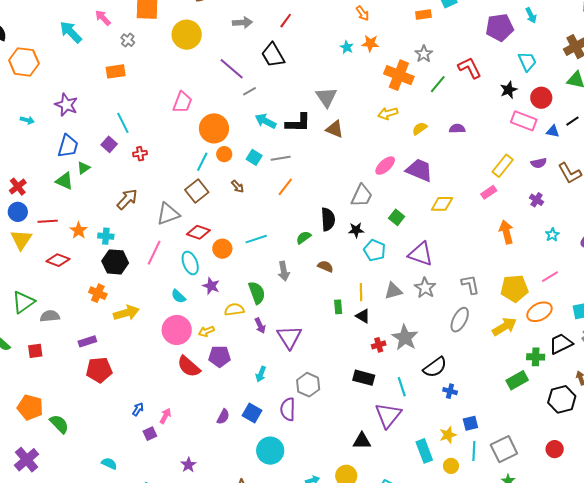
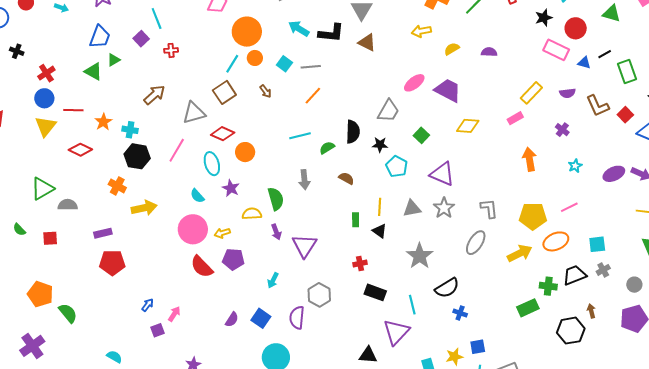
cyan line: (256, 239) -> (300, 136), moved
red cross: (379, 345) -> (360, 264), moved

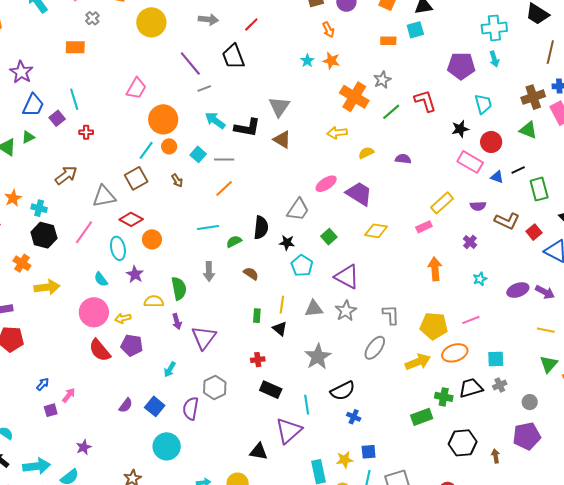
blue trapezoid: (100, 37) -> (33, 105), moved
brown L-shape: (598, 106) -> (507, 221), turned -45
brown arrow: (591, 311) -> (496, 456), moved

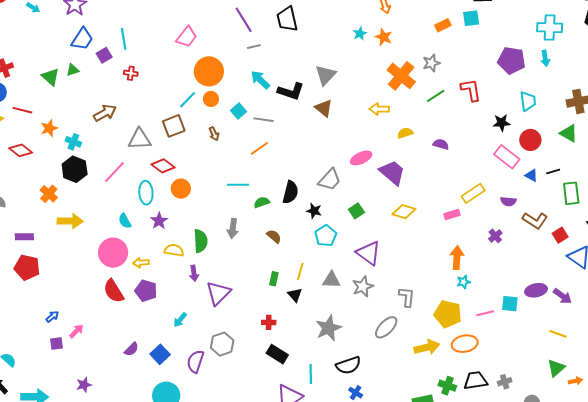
orange rectangle: (388, 41) -> (443, 25), turned -35
cyan star: (480, 279) -> (463, 282), moved
cyan square: (496, 359) -> (510, 304), moved

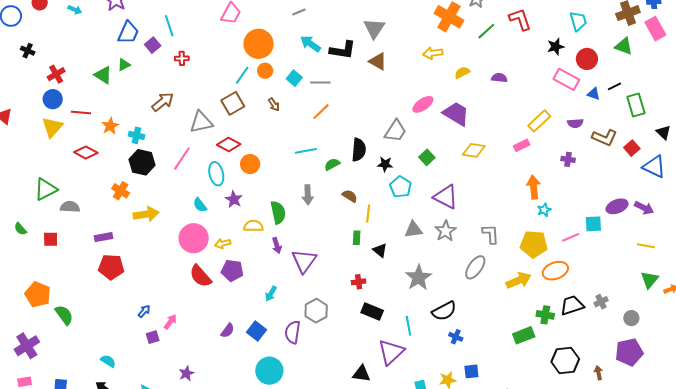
purple cross: (495, 236) -> (568, 159), turned -32
yellow line: (300, 271) -> (368, 214), moved

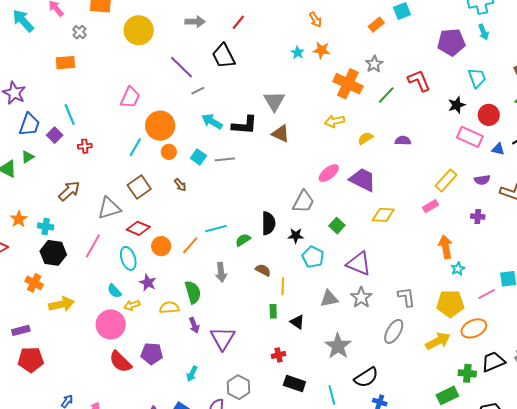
cyan line: (242, 75) -> (135, 147), moved
orange line: (321, 112) -> (190, 245), moved
yellow arrow: (223, 244) -> (132, 305), moved

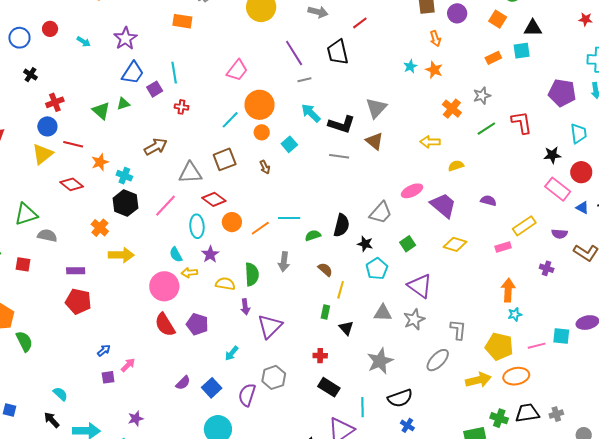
orange cross: (348, 84) -> (452, 109), size x0.7
purple semicircle: (403, 141) -> (488, 201), moved
gray line: (225, 159) -> (339, 156), moved

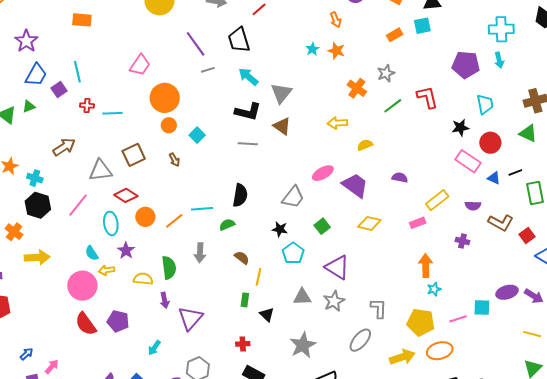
cyan arrow: (311, 113) -> (248, 77), moved
cyan line: (230, 120) -> (113, 113), moved, turned 48
black semicircle: (342, 225) -> (240, 195), moved

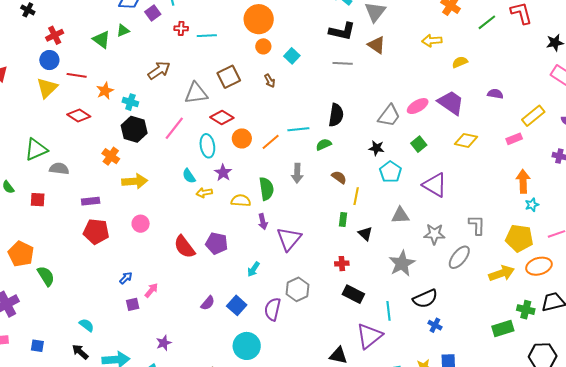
pink ellipse: (323, 173) -> (418, 106), moved
pink circle: (82, 286) -> (141, 224), moved, size x0.6
gray star: (334, 301) -> (434, 234), moved, turned 30

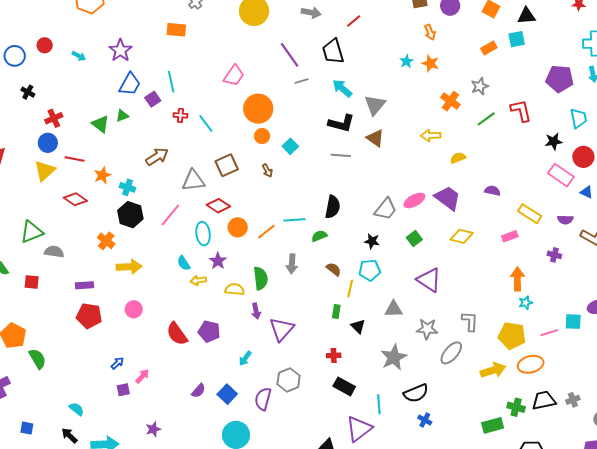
cyan line: (207, 36) -> (206, 123), turned 54
yellow rectangle: (533, 116) -> (530, 214), turned 70
cyan pentagon: (390, 172) -> (370, 270), moved, turned 30

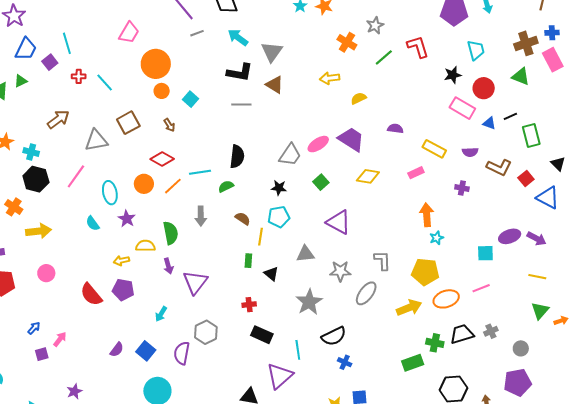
red diamond: (218, 206) -> (162, 159), moved
yellow arrow: (198, 280) -> (121, 261), moved
pink line: (549, 333) -> (481, 288), moved

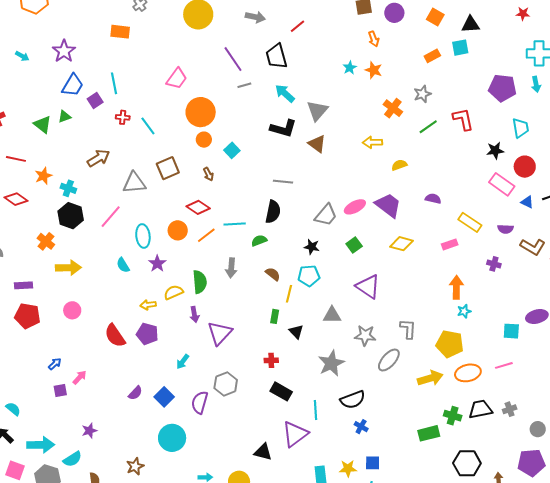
gray line: (241, 104) -> (283, 182), moved
yellow semicircle: (145, 246) -> (174, 292), turned -30

